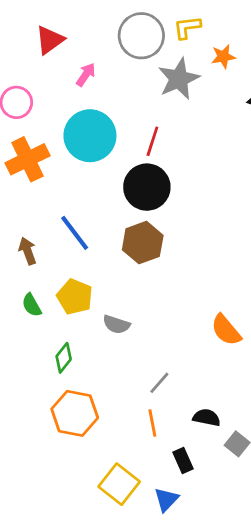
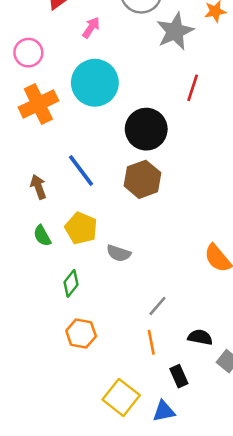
red line: (152, 141) -> (193, 88), moved
orange hexagon: (75, 413) -> (81, 334), size x0.7
blue triangle: (166, 499) -> (164, 411), turned 35

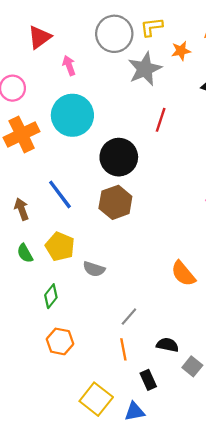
pink arrow: (91, 28) -> (69, 65), turned -54

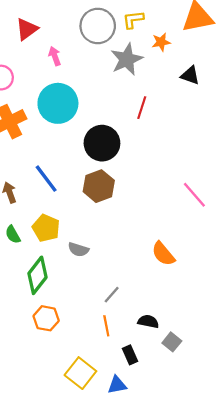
green diamond: (51, 296) -> (38, 275), size x1.6

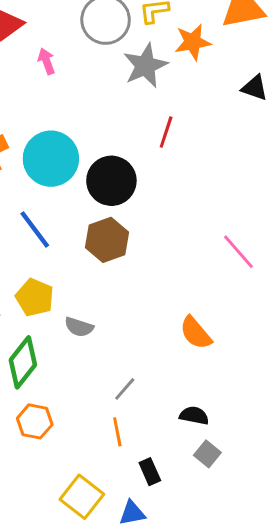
orange star: (161, 42) -> (193, 42), size x1.4
black triangle: (190, 75) -> (255, 88), moved
cyan circle: (58, 103) -> (51, 159), moved
black semicircle: (148, 322) -> (194, 416), moved

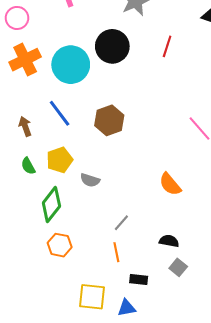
red line: (166, 132) -> (167, 46), moved
black circle: (111, 181) -> (112, 46), moved
yellow pentagon: (35, 297) -> (60, 160), turned 30
black rectangle: (150, 472) -> (139, 280), turned -60
yellow square: (82, 497) -> (92, 297), turned -32

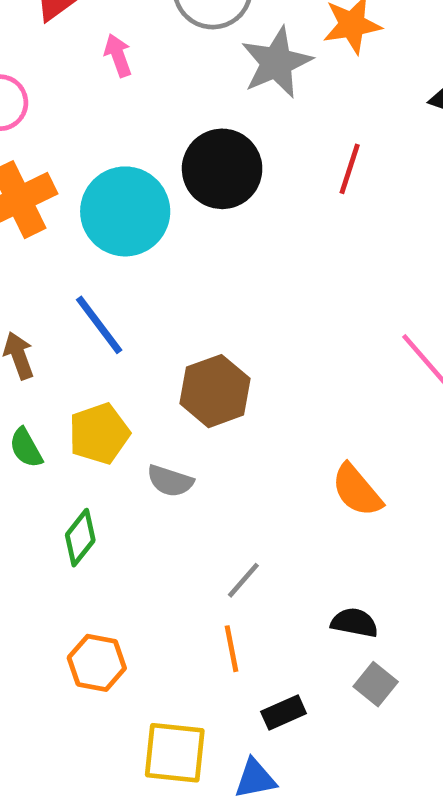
brown hexagon: (109, 120) -> (215, 391), moved
green diamond: (51, 205) -> (80, 538), size x0.7
orange hexagon: (60, 245) -> (97, 663), moved
black rectangle: (139, 280) -> (284, 713), turned -30

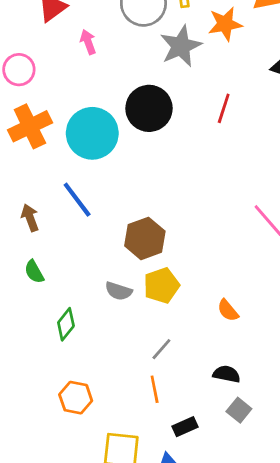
yellow pentagon: (99, 434) -> (161, 286), moved
orange semicircle: (357, 490) -> (228, 310), moved, size x0.7

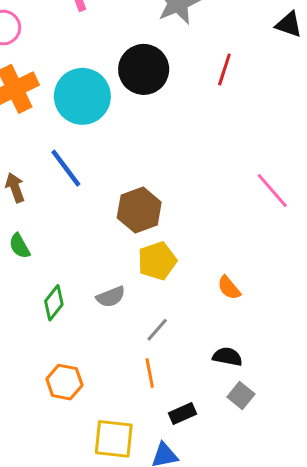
gray semicircle: (119, 291) -> (111, 297), moved, turned -40

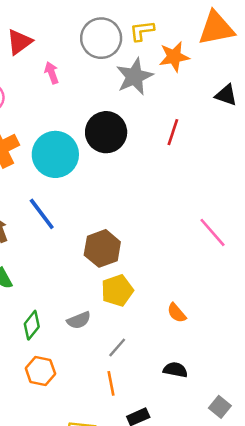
orange hexagon: (64, 382) -> (40, 371), moved
gray square: (241, 395) -> (220, 407), moved

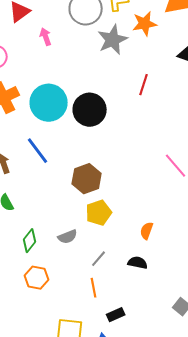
black circle: (106, 132) -> (90, 110), moved
orange semicircle: (177, 313) -> (147, 231), turned 60
black semicircle: (175, 370) -> (138, 263), moved

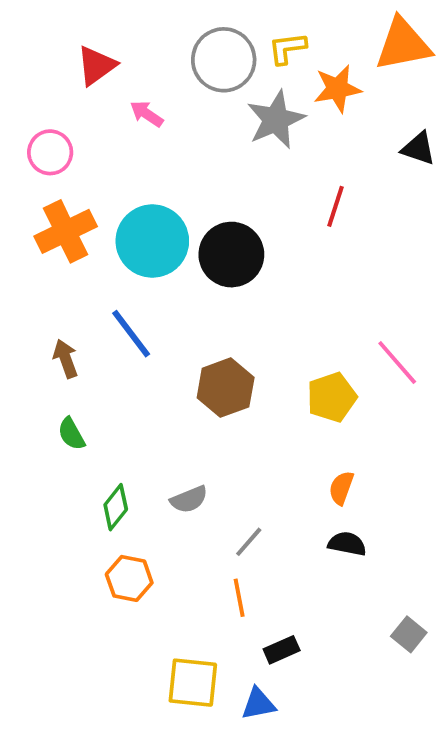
pink arrow: (46, 37) -> (147, 114), turned -36
yellow pentagon: (99, 213) -> (332, 397), moved
black semicircle: (138, 263) -> (347, 544), moved

